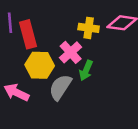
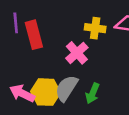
yellow hexagon: (40, 65) -> (46, 92), moved
green arrow: (86, 70) -> (93, 93), moved

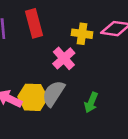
red rectangle: (34, 35) -> (34, 23), moved
green arrow: (93, 93) -> (91, 102), moved

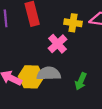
gray semicircle: (53, 93) -> (49, 74), turned 55

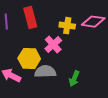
yellow hexagon: (31, 77) -> (29, 59), moved

